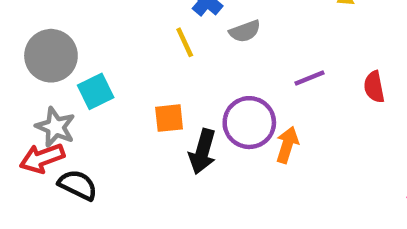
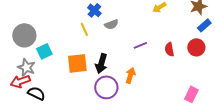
orange square: (169, 118) -> (77, 63), size x1.5
purple circle: (249, 123) -> (106, 87), moved
black arrow: (202, 152) -> (101, 63), moved

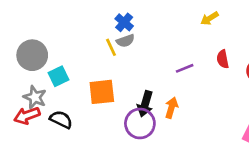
gray semicircle: (111, 24) -> (125, 41), moved
red semicircle: (169, 49) -> (223, 59), moved
black arrow: (101, 63) -> (145, 104), moved
black semicircle: (36, 93) -> (61, 120), moved

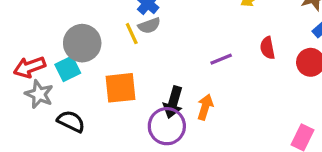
gray circle: (32, 55) -> (82, 43), moved
red arrow: (27, 116) -> (29, 67), moved

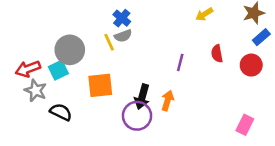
purple line: (221, 59) -> (180, 63), turned -54

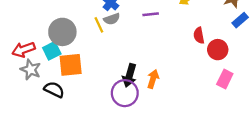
purple line: (180, 63) -> (151, 14), moved, turned 70
red circle: (251, 65) -> (218, 50), moved
orange square: (100, 85) -> (71, 65), moved
pink rectangle: (245, 125) -> (225, 79), moved

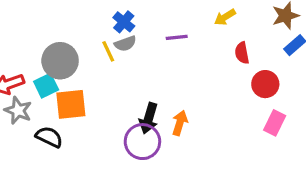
red semicircle: (199, 35) -> (242, 53), moved

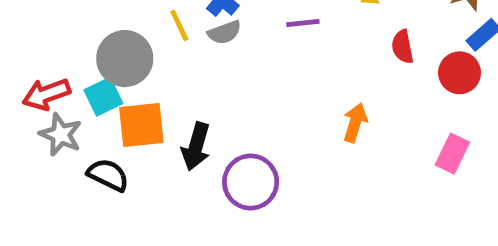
yellow line: (108, 51) -> (179, 25), moved
red circle: (265, 84) -> (460, 73), moved
black arrow: (149, 118) -> (196, 146), moved
orange arrow: (180, 123) -> (355, 123), moved

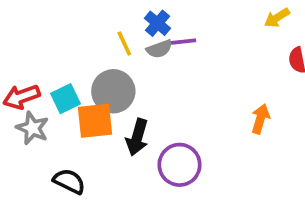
purple line: (303, 23) -> (183, 42), moved
gray circle: (125, 59) -> (113, 91), moved
black semicircle: (108, 175) -> (69, 181), moved

